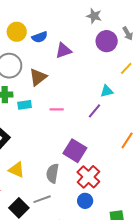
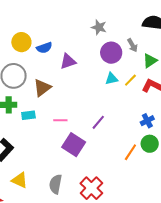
cyan triangle: (107, 91) -> (111, 79), moved
purple square: (75, 151) -> (74, 145), moved

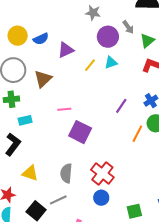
yellow line: (130, 80) -> (90, 65), moved
cyan rectangle: (28, 115) -> (25, 120), moved
purple line: (98, 122) -> (121, 106), moved

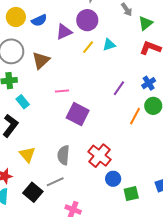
purple circle: (108, 37) -> (87, 20), moved
cyan rectangle: (25, 120) -> (23, 102), turned 64
yellow triangle: (30, 173) -> (27, 155), turned 30
blue circle: (101, 198) -> (113, 179), moved

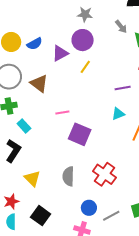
cyan triangle: (109, 45) -> (118, 114), moved
brown triangle: (41, 60) -> (39, 83), turned -36
purple line: (119, 88) -> (123, 88), moved, turned 49
blue circle: (113, 179) -> (89, 208), moved
gray line: (55, 182) -> (111, 216), moved

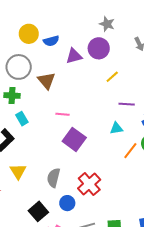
yellow line: (85, 67) -> (112, 77), moved
blue circle: (89, 208) -> (67, 203), moved
black square: (41, 216) -> (38, 211), moved

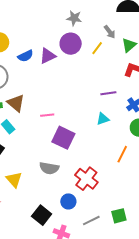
blue semicircle: (51, 41) -> (26, 56), moved
yellow line: (112, 77) -> (97, 48), moved
brown triangle: (46, 81) -> (16, 103), moved
orange line: (130, 151) -> (122, 154), moved
gray semicircle: (54, 178) -> (49, 168), moved, turned -84

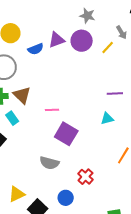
purple triangle: (48, 56) -> (57, 40), moved
red cross: (86, 179) -> (85, 177), size x0.7
yellow triangle: (14, 180) -> (17, 194), moved, turned 42

